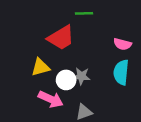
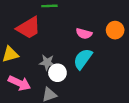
cyan semicircle: (121, 72) -> (83, 59), turned 30
white circle: (66, 80) -> (57, 73), moved

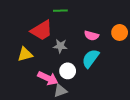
gray star: (47, 62) -> (60, 46), moved
pink arrow: (19, 83) -> (48, 78), moved

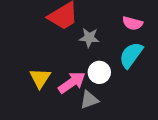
yellow triangle: (25, 54) -> (40, 78), moved, turned -42
pink arrow: (48, 78) -> (72, 82), turned -60

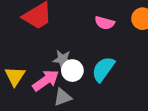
gray star: (89, 38) -> (63, 59), moved
cyan semicircle: (131, 55) -> (103, 69), moved

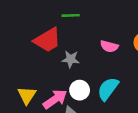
gray star: (63, 59) -> (71, 59), moved

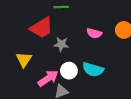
cyan semicircle: (108, 89) -> (93, 69), turned -110
yellow triangle: (27, 95) -> (24, 60), moved

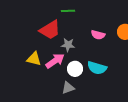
yellow triangle: (24, 60) -> (34, 59), turned -49
pink arrow: (48, 78) -> (55, 61), moved

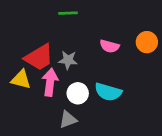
red trapezoid: (50, 30) -> (39, 57), moved
pink arrow: (55, 61) -> (50, 82), turned -48

